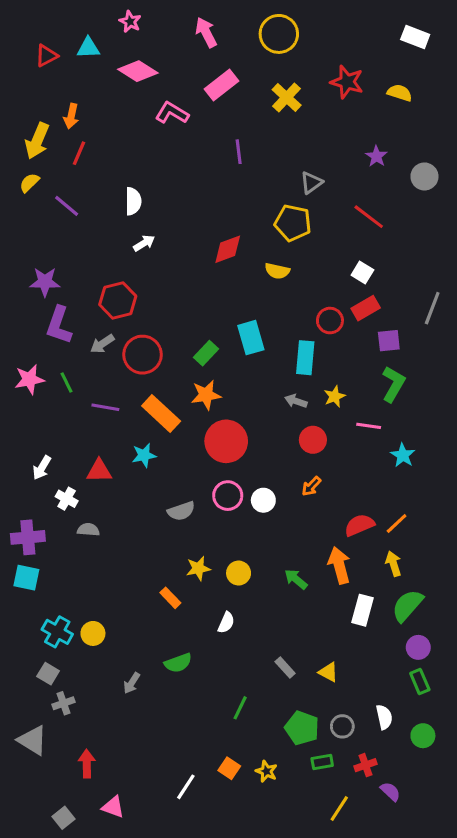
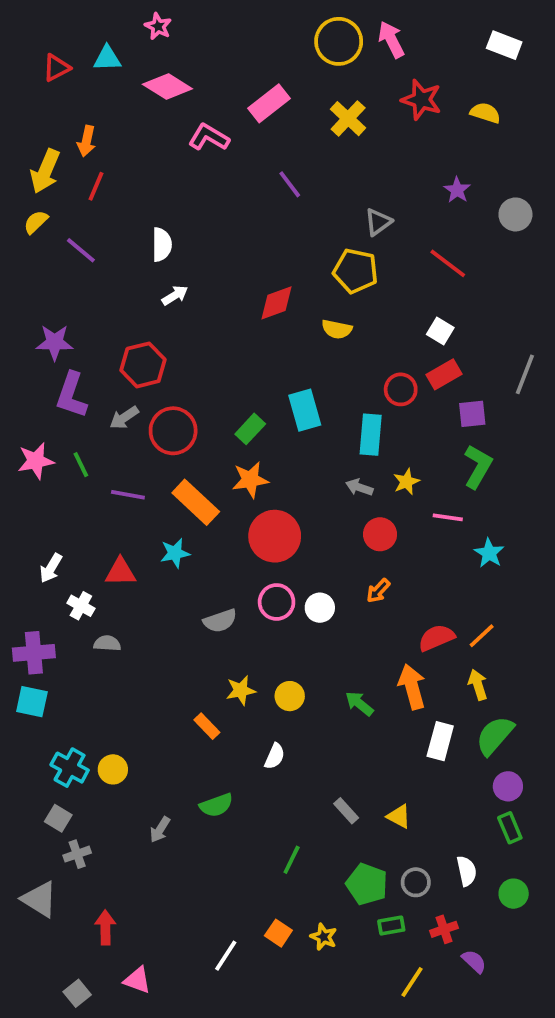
pink arrow: (206, 32) -> (391, 40), moved
purple line: (239, 152) -> (290, 184), turned -30

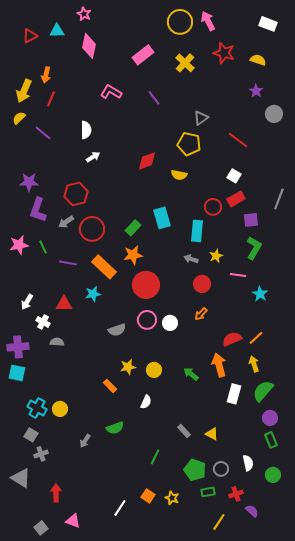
pink diamond: (167, 87) -> (89, 46), turned 70
pink L-shape: (209, 137) -> (111, 92), moved
purple star: (457, 190) -> (256, 91), moved

